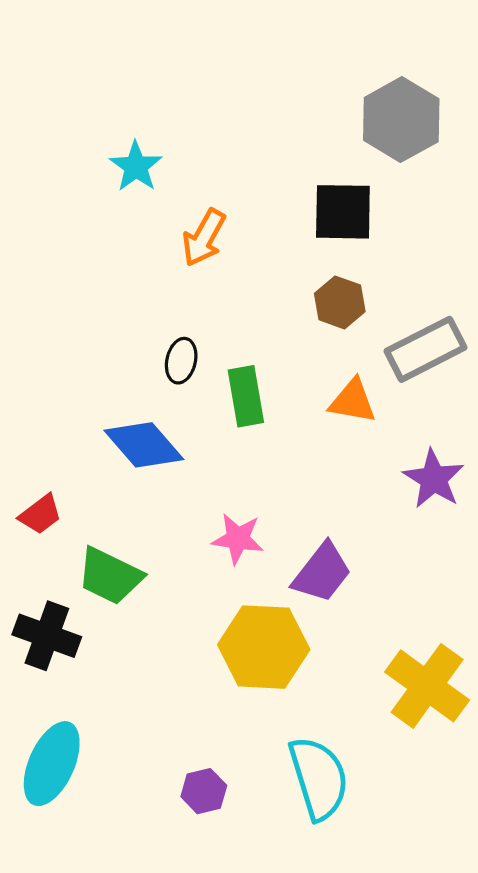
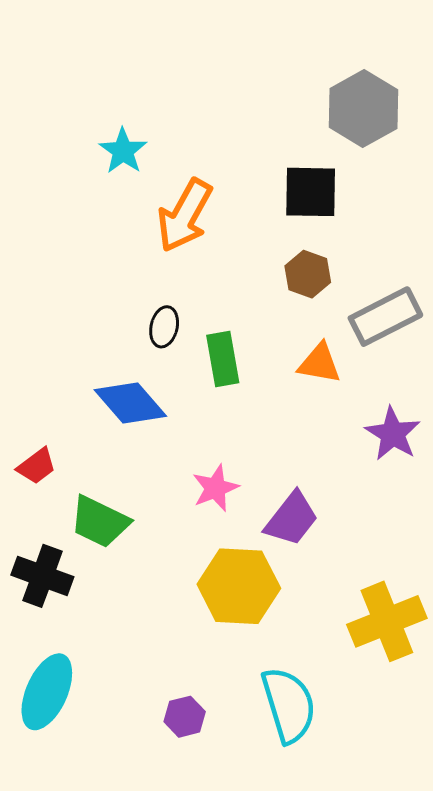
orange arrow: (204, 238) -> (185, 215), size x1.4
pink star: (238, 539) -> (215, 488), turned -30
yellow cross: (427, 686) -> (387, 621), turned 32

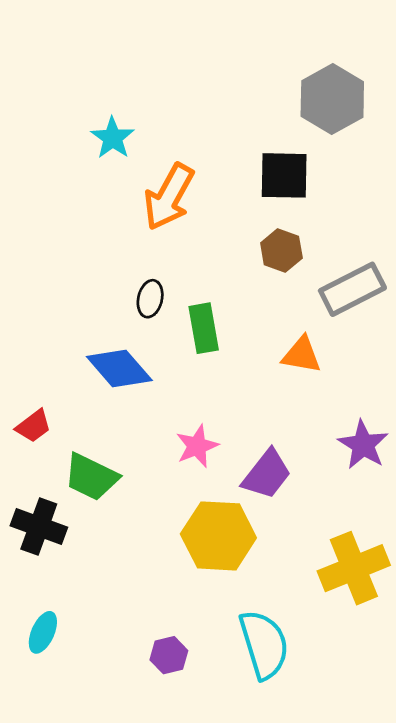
orange triangle: (319, 363) -> (302, 355), moved
purple star: (393, 434) -> (363, 445), moved
cyan ellipse: (47, 692) -> (43, 632), size x0.6

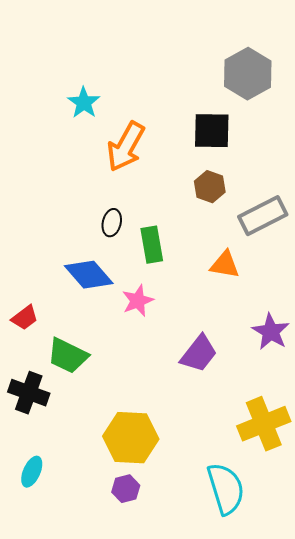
pink star: (197, 446) -> (138, 301), moved
yellow hexagon: (218, 536) -> (131, 438), moved
cyan semicircle: (264, 644) -> (226, 489), moved

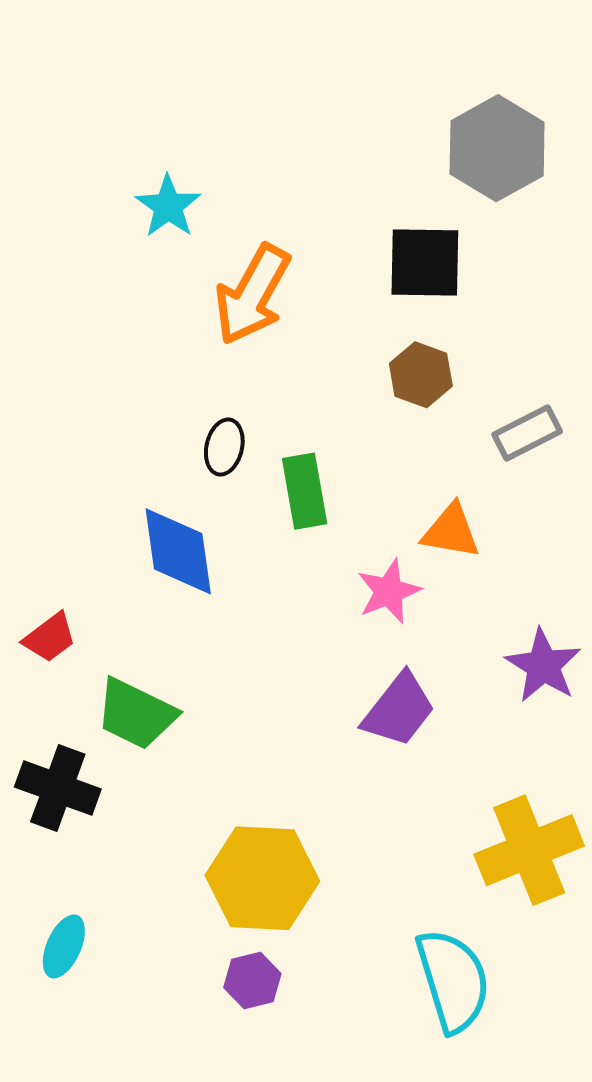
gray rectangle: (263, 216) -> (527, 433), size x0.7
blue diamond: (89, 275) -> (178, 551), turned 33
pink star: (138, 301) -> (389, 591), moved

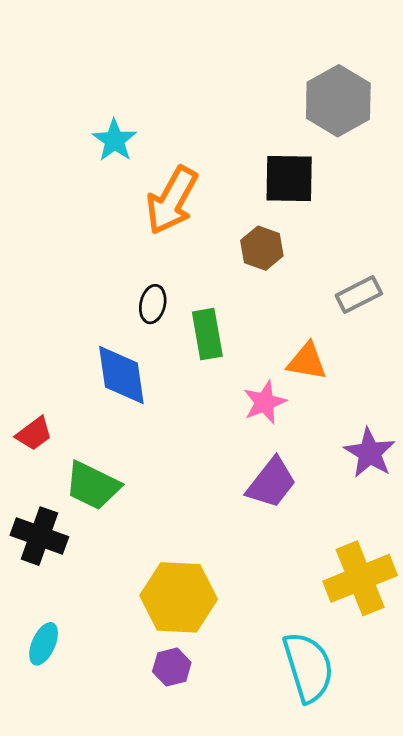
brown hexagon: (421, 375) -> (262, 248), moved

